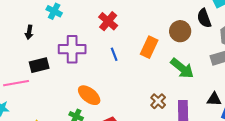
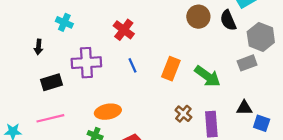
brown circle: (180, 31) -> (198, 17), moved
orange rectangle: (149, 47) -> (171, 69), moved
pink line: (16, 83) -> (50, 118), moved
orange ellipse: (89, 95) -> (108, 112), turned -45

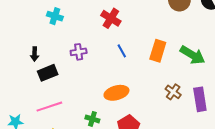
black arrow: (38, 47) -> (35, 54), moved
purple cross: (86, 63) -> (79, 52), size x0.6
orange ellipse: (108, 112) -> (116, 93), moved

